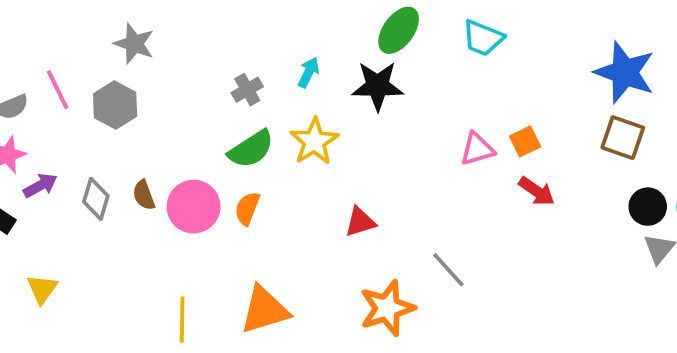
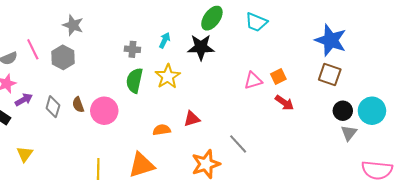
gray cross: (247, 90) -> (132, 49), turned 35
green semicircle: (251, 149) -> (134, 81), turned 135
orange semicircle: (247, 208) -> (162, 130), moved, turned 60

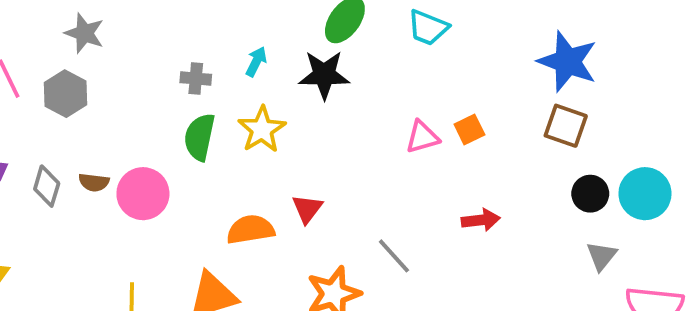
red arrow: (284, 103) -> (481, 220), moved, turned -42
brown semicircle: (78, 105) -> (94, 182), turned -63
red triangle: (192, 119) -> (307, 209), turned -36
orange semicircle: (162, 130) -> (251, 230), size x1.4
gray triangle: (349, 133) -> (602, 256), moved

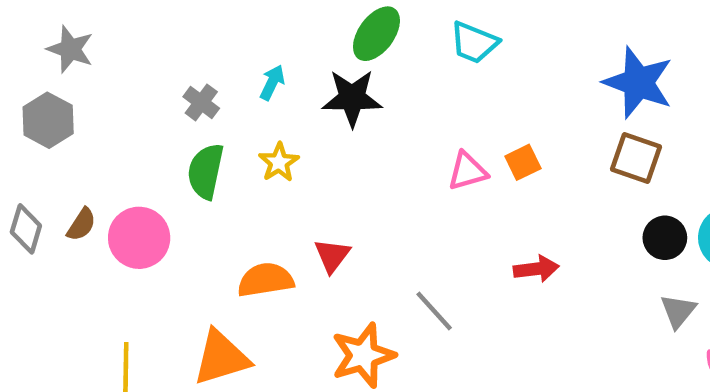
gray cross: (196, 79) -> (201, 102), turned 32
yellow star: (262, 129) -> (279, 162), size x0.7
brown semicircle: (94, 182) -> (81, 224), turned -64

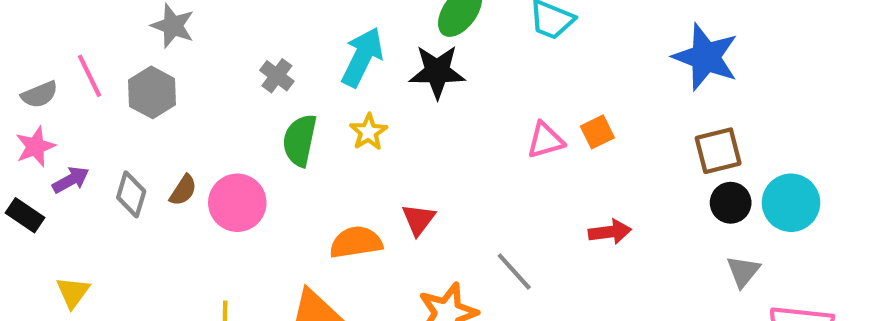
cyan arrow: (272, 82) -> (362, 57), size x1.8
gray cross: (201, 102) -> (277, 76), moved
brown square: (636, 158) -> (718, 151), moved, turned -33

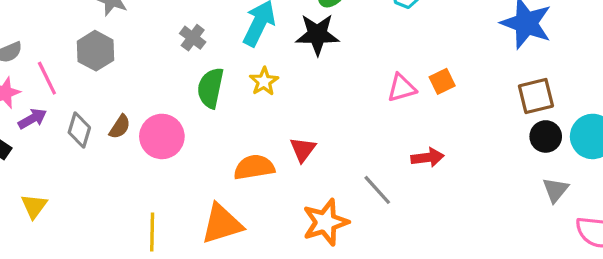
pink line: (90, 76) -> (47, 78), moved
red arrow: (610, 232) -> (427, 158), moved

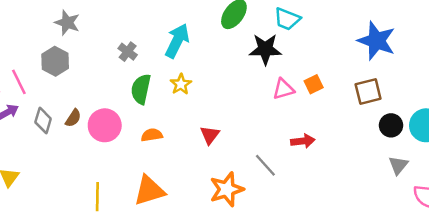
black star: (317, 34) -> (265, 49), moved
brown square: (536, 96) -> (368, 92), moved
orange semicircle: (254, 167) -> (152, 135), moved, size x0.7

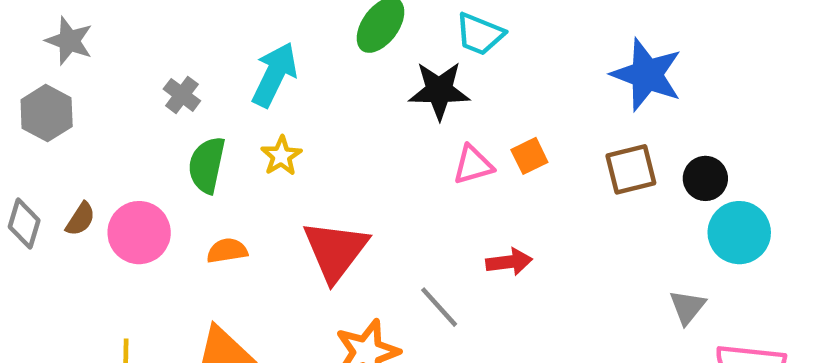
black circle: (391, 125) -> (705, 178), moved
red triangle: (210, 135) -> (335, 251), size x1.8

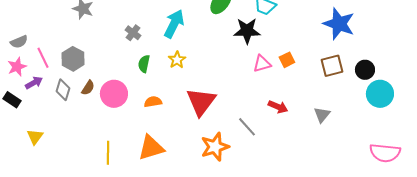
gray hexagon: (47, 113) -> (73, 59), moved
green semicircle: (207, 165) -> (144, 64), size x0.7
red arrow: (509, 262) -> (278, 107), turned 30
gray triangle: (687, 307) -> (322, 115), moved

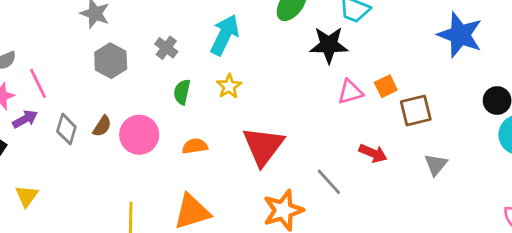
gray hexagon: (73, 59) -> (111, 61), moved
brown square: (332, 66) -> (416, 110), moved

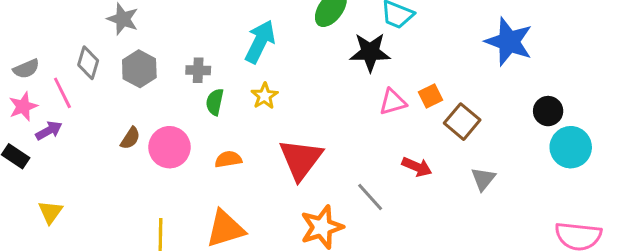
gray cross: (166, 48) -> (198, 70), moved, turned -35
brown square: (416, 110) -> (462, 122), turned -36
gray diamond: (66, 129) -> (88, 63), moved

